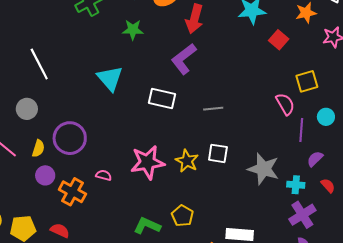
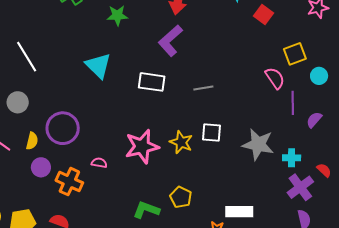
cyan circle: (326, 117) -> (319, 76), moved
purple semicircle: (315, 159) -> (314, 120), moved
red semicircle: (328, 186) -> (324, 170), moved

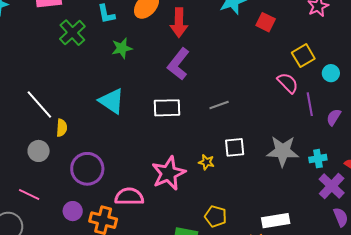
yellow semicircle: (32, 141) -> (62, 128), moved
yellow star: (181, 142) -> (206, 162), size x0.7
pink semicircle: (99, 163) -> (129, 197), size x1.8

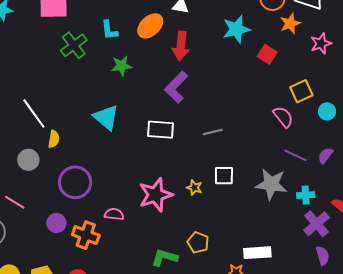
purple line: (310, 104) -> (295, 155), moved, turned -60
pink semicircle: (129, 197) -> (114, 214), size x0.7

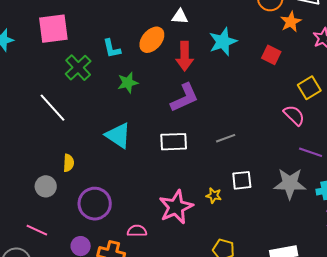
cyan star: (236, 29) -> (223, 42), moved
purple L-shape: (176, 87) -> (184, 98), turned -152
white line: (34, 114) -> (53, 108), moved

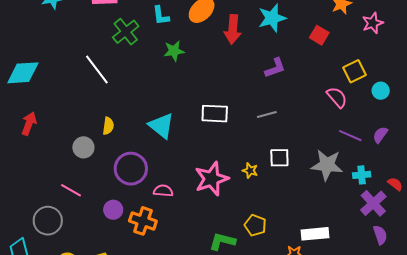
purple L-shape: (184, 98) -> (275, 68), moved, size x0.7
cyan triangle: (118, 136) -> (161, 126), moved
pink semicircle: (137, 231) -> (163, 191), moved

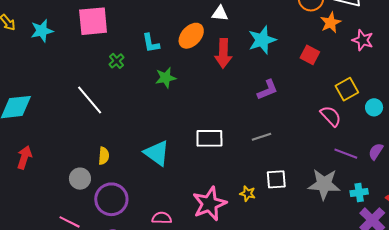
pink star: (373, 23) -> (363, 40), turned -30
green cross: (126, 32) -> (117, 61), size x0.6
purple circle: (131, 169) -> (111, 199), moved

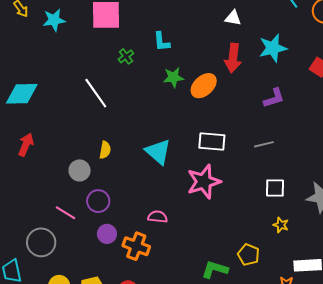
orange ellipse: (191, 36) -> (204, 86), moved
yellow star: (248, 194) -> (281, 225), moved
purple circle: (111, 199) -> (98, 201), moved, size x0.7
pink star: (209, 204) -> (204, 182), moved

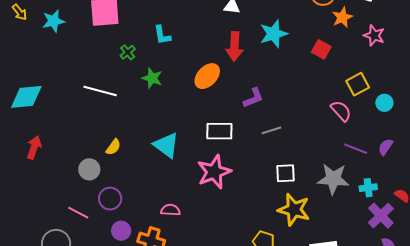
green star: (173, 77) -> (152, 78), moved, turned 30
white line: (96, 93) -> (100, 91), turned -36
purple L-shape: (274, 98) -> (253, 98), moved
yellow semicircle: (105, 150) -> (113, 147), turned 30
yellow star: (281, 225) -> (294, 210), size x2.0

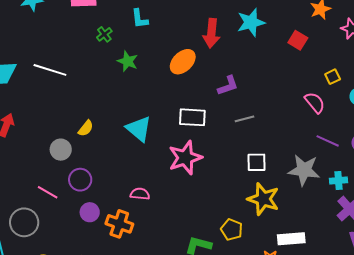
yellow square: (358, 84) -> (333, 77), size x0.7
white line: (100, 91) -> (50, 70), moved

